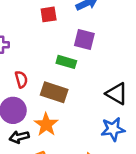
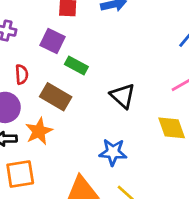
purple square: (84, 39) -> (53, 41), moved
black triangle: (117, 94) -> (123, 96), moved

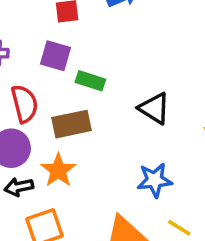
red semicircle: (22, 74) -> (25, 104), size x1.5
brown rectangle: (56, 97) -> (72, 124), turned -32

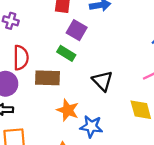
purple square: (55, 56) -> (77, 30), moved
orange star: (58, 170) -> (68, 110), moved, turned -30

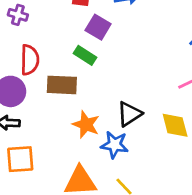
black triangle: (102, 81) -> (129, 114), moved, turned 40

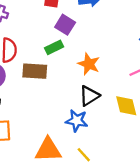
green rectangle: (85, 55) -> (54, 47), turned -60
orange star: (86, 125) -> (89, 64), moved

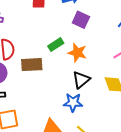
purple square: (65, 25) -> (81, 20), moved
green rectangle: (54, 47) -> (56, 45), moved

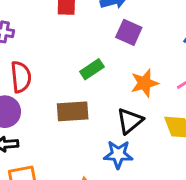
orange star: (77, 53) -> (145, 83), moved, turned -30
brown rectangle: (32, 65) -> (73, 111), moved

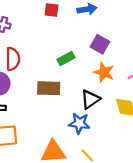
purple square: (129, 32) -> (100, 44), moved
orange star: (145, 83) -> (104, 72), turned 30

